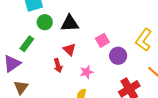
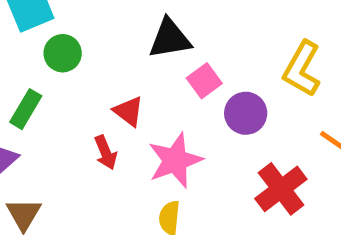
black triangle: (70, 23) -> (170, 39), moved
pink star: (87, 72) -> (175, 160), size x1.6

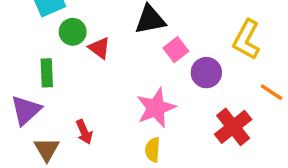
green rectangle: (26, 109) -> (47, 73), turned -32
red triangle: (129, 111) -> (99, 48), moved
red arrow: (106, 153) -> (84, 132), moved

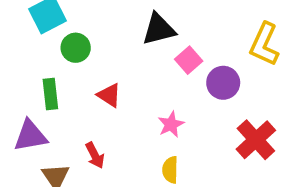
red triangle: (99, 48) -> (109, 95), moved
pink star: (156, 108) -> (171, 124), size x0.6
purple triangle: (26, 110) -> (30, 136), turned 36

